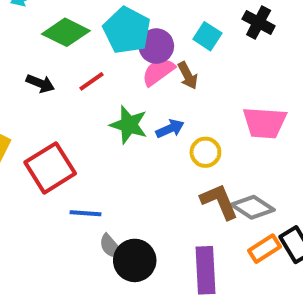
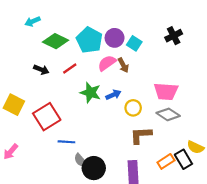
black cross: (259, 22) -> (174, 36), moved, turned 35
purple circle: (156, 46) -> (115, 38), moved
brown L-shape: (219, 201) -> (141, 135), turned -70
gray diamond: (253, 207) -> (168, 114), moved

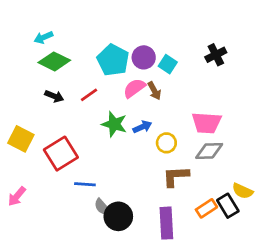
green diamond: (55, 41) -> (54, 61), moved
gray diamond: (168, 114) -> (209, 151), turned -35

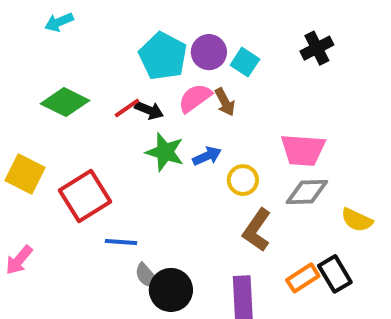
green diamond: (54, 61) -> (65, 102), moved
black arrow: (54, 96) -> (149, 110), moved
brown L-shape: (176, 176) -> (257, 230), turned -52
yellow semicircle: (243, 191) -> (357, 220), moved

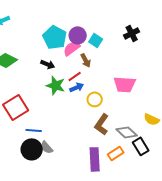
pink semicircle: (195, 98) -> (72, 48), moved
red line: (127, 108) -> (75, 76), moved
gray diamond: (307, 192) -> (127, 132), moved, turned 45
orange rectangle: (303, 278) -> (116, 153), moved
black circle: (171, 290) -> (32, 149), moved

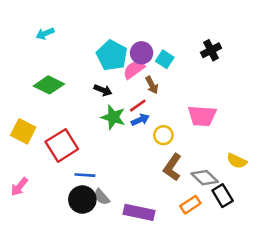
purple rectangle: (95, 159) -> (139, 212), moved, turned -75

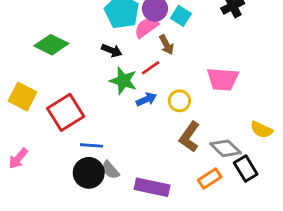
blue arrow: (140, 120) -> (146, 99), moved

